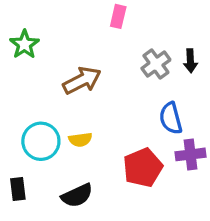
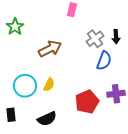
blue semicircle: (171, 118) -> (104, 61), moved, turned -144
yellow semicircle: (80, 140) -> (49, 85), turned -56

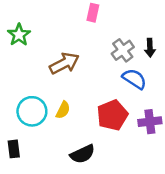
blue semicircle: (104, 61) -> (134, 79), turned -78
red pentagon: (87, 102) -> (112, 115), moved
black semicircle: (47, 119) -> (82, 154), moved

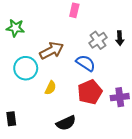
green star: (19, 35) -> (15, 28), turned -30
blue semicircle: (134, 79) -> (86, 63), moved
cyan circle: (32, 111) -> (26, 68), moved

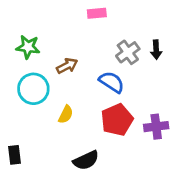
pink rectangle: (74, 10) -> (97, 13), turned 72
green star: (15, 28) -> (28, 47), moved
brown arrow: (52, 51) -> (67, 66), size x0.7

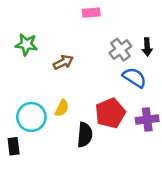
blue semicircle: (112, 82) -> (134, 78), moved
cyan circle: (33, 89) -> (31, 117), moved
black semicircle: (86, 160) -> (85, 135), moved, turned -60

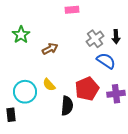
green star: (26, 44) -> (21, 35), turned 30
yellow semicircle: (62, 108) -> (49, 85), turned 112

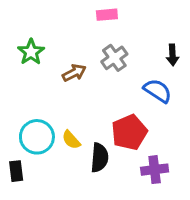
gray cross: (95, 39) -> (114, 58), moved
yellow semicircle: (49, 85) -> (71, 140), moved
purple cross: (116, 94) -> (155, 170), moved

